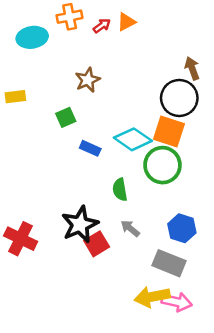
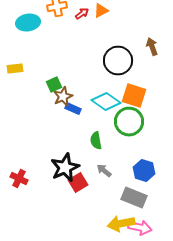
brown star: (88, 80) -> (63, 97), moved
black circle: (179, 98) -> (118, 61), moved
red cross: (21, 239) -> (19, 179), size x0.7

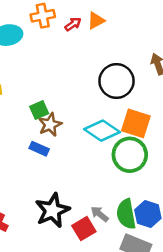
blue rectangle: (73, 109) -> (39, 149), moved
green semicircle: (96, 141) -> (126, 214), moved, size x1.4
red square: (78, 183) -> (84, 229), moved

